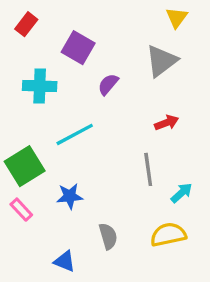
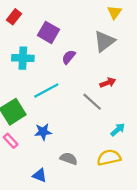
gray line: (148, 169) -> (92, 102), moved, turned -40
gray semicircle: (108, 236) -> (69, 159), turned -54

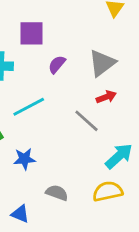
purple square: (49, 32) -> (31, 33), turned -30
gray triangle: (104, 41) -> (102, 63), moved
cyan arrow: (118, 130) -> (119, 156), size x1.5

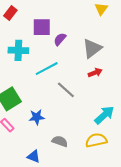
purple semicircle: (57, 64) -> (60, 39), moved
cyan line: (29, 107) -> (47, 69), moved
gray line: (86, 121) -> (66, 90), moved

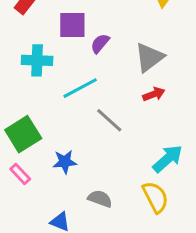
yellow semicircle: (96, 140) -> (155, 197), turned 75

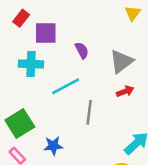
purple square: (72, 25) -> (46, 33), moved
purple semicircle: (100, 43) -> (82, 50), turned 112
gray line: (109, 120) -> (89, 112), turned 55

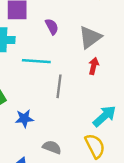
cyan line: (66, 86) -> (36, 61), turned 32
red arrow: (125, 91) -> (94, 66), turned -56

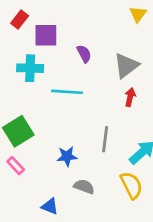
gray line: (59, 86) -> (105, 139), moved
blue star: (24, 119) -> (67, 156), moved

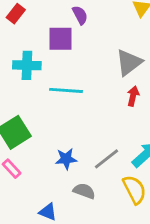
purple square: (46, 35) -> (60, 39), moved
purple semicircle: (84, 54) -> (80, 15), moved
gray line: (105, 139) -> (107, 159), moved, turned 45

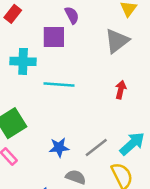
gray triangle: (129, 63) -> (117, 41), moved

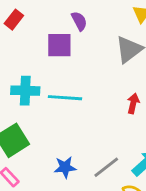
cyan cross: (23, 61) -> (25, 91), moved

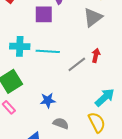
gray line: (106, 167) -> (77, 64), moved

